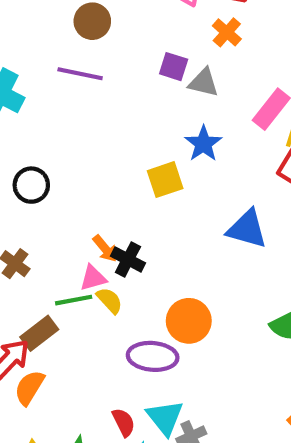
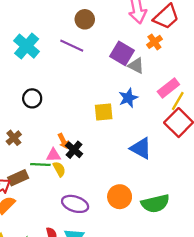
purple square: (174, 67) -> (122, 53), size x1.5
orange circle: (189, 321) -> (120, 197), moved

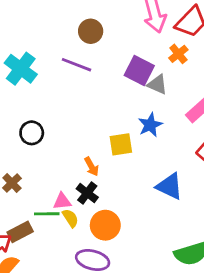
orange arrow: (63, 141) -> (92, 167), moved
orange circle: (120, 197) -> (105, 225), moved

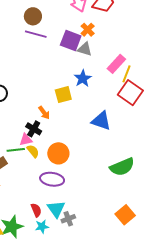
orange cross: (178, 54) -> (88, 30), moved
purple line: (77, 65) -> (36, 34), moved
black cross: (87, 193) -> (34, 129), moved

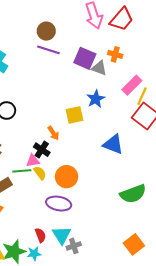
orange cross: (88, 30) -> (115, 54), moved, turned -32
cyan star: (42, 227) -> (34, 254), moved

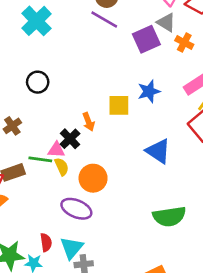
purple square: (85, 58) -> (146, 39), turned 30
gray triangle: (99, 68) -> (166, 22), moved

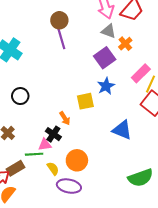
purple line: (104, 20) -> (61, 38), turned 55
purple square: (146, 39) -> (105, 58), moved
orange cross: (184, 42) -> (125, 44), turned 32
yellow semicircle: (62, 167) -> (53, 169), moved

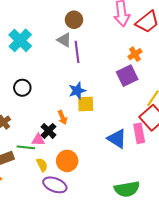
gray triangle: (109, 31) -> (64, 40), moved
purple line: (61, 38) -> (77, 52), moved
purple square: (105, 58) -> (127, 76), moved
pink rectangle: (141, 73) -> (139, 133), moved, turned -66
blue star: (106, 86) -> (77, 91), moved

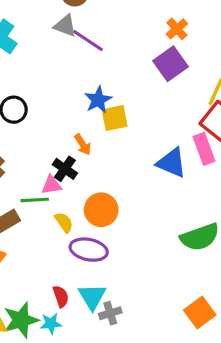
purple line: (77, 52) -> (88, 40), turned -40

